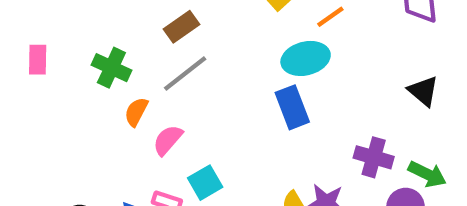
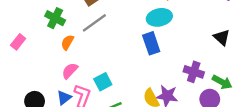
pink rectangle: (38, 60) -> (18, 42), moved, turned 35
pink semicircle: (168, 140) -> (70, 71), moved

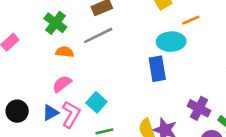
orange semicircle: (67, 42) -> (65, 52), turned 56
cyan square: (103, 82) -> (96, 102), turned -30

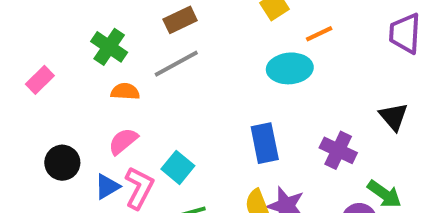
blue rectangle: (157, 69) -> (265, 143), moved
purple cross: (199, 108) -> (338, 150), moved
black circle: (17, 111) -> (62, 163), moved

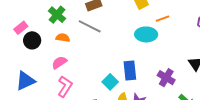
gray line: (176, 64) -> (90, 26), turned 50
black circle: (62, 163) -> (32, 40), moved
cyan square: (178, 167) -> (110, 82), moved
blue triangle: (107, 186) -> (25, 81), moved, size x1.5

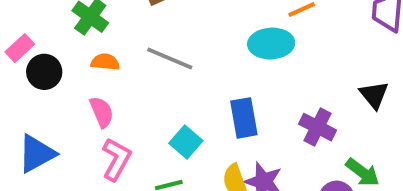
gray line: (90, 26) -> (170, 59), moved
pink semicircle: (59, 62) -> (102, 112), turned 105
cyan square: (110, 82) -> (186, 142), moved

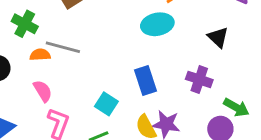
gray line: (170, 59) -> (63, 47), moved
black triangle: (374, 95) -> (218, 37), moved

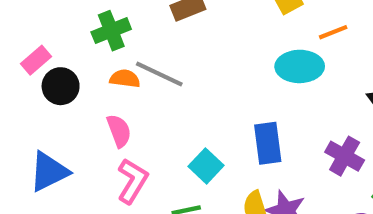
green cross: (25, 24) -> (111, 31), turned 30

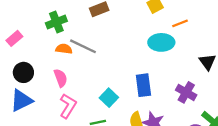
black circle: (61, 86) -> (23, 72), moved

